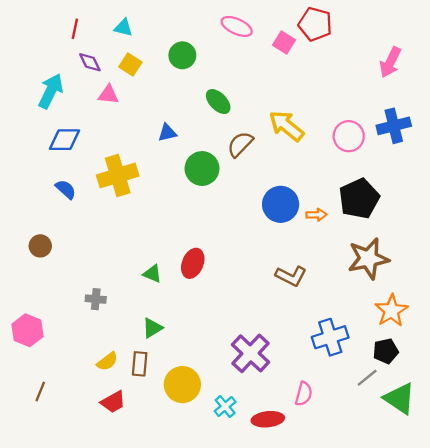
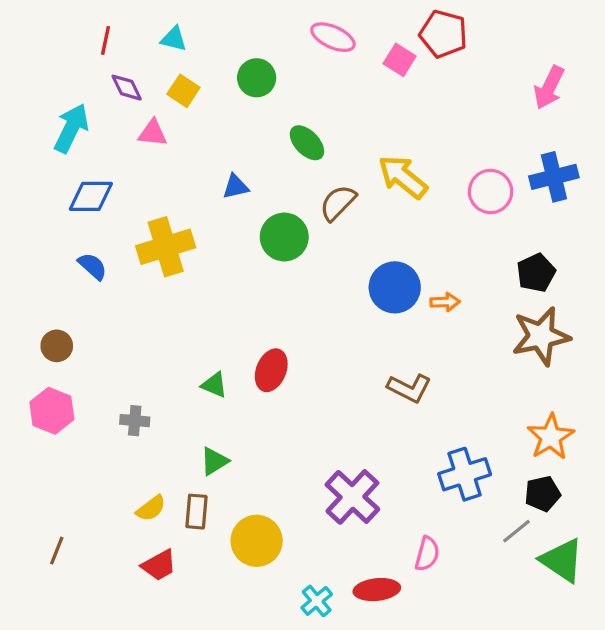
black pentagon: (359, 199) -> (536, 273), moved, size x0.7
brown star: (368, 259) -> (541, 336), moved
pink hexagon: (28, 330) -> (52, 411), moved
cyan cross: (225, 407) -> (317, 601), moved

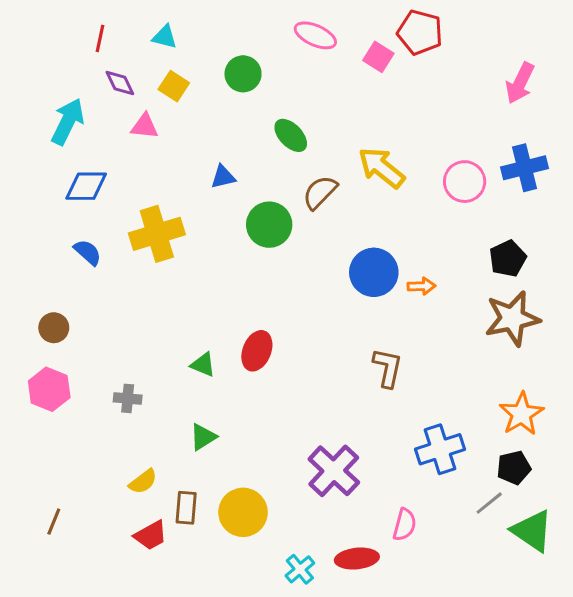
brown L-shape: (409, 388) -> (388, 368), turned -105
brown rectangle: (196, 512) -> (186, 508), moved

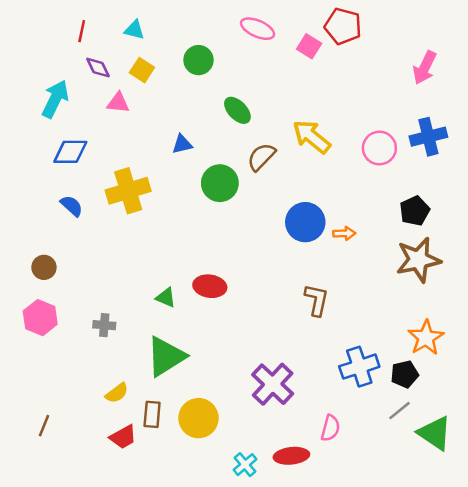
red ellipse: (257, 351) -> (210, 286), turned 76
green triangle: (203, 437) -> (166, 357), size x1.8
black pentagon: (514, 468) -> (405, 374), moved

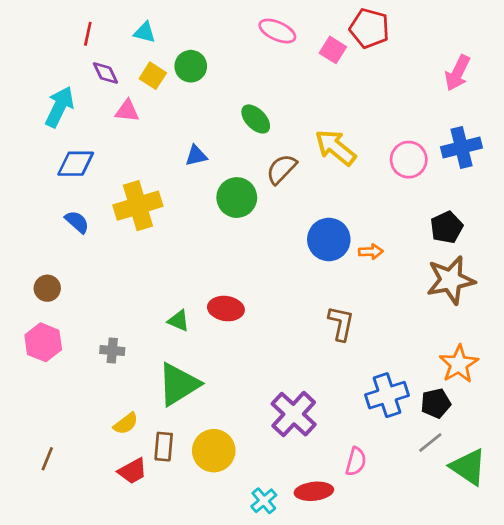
green circle: (198, 60) -> (191, 66), moved

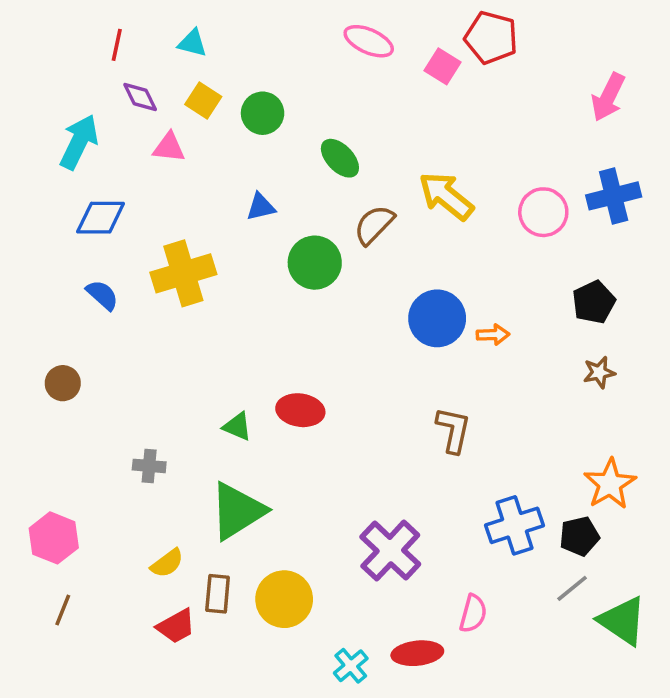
green circle: (191, 66) -> (263, 113), moved
brown star: (451, 280) -> (599, 372), size x0.5
pink hexagon: (43, 342) -> (54, 538), moved

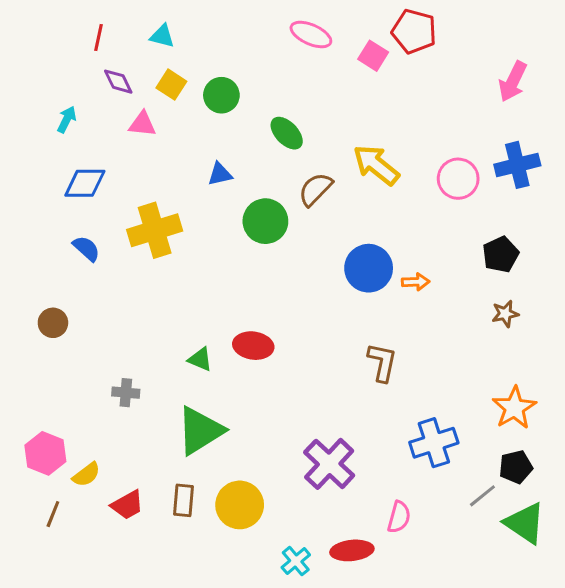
cyan arrow: (79, 142) -> (67, 119), size x0.6
black pentagon: (579, 536) -> (516, 467), moved
yellow semicircle: (167, 563) -> (86, 475), moved
red trapezoid: (176, 626) -> (127, 505), moved

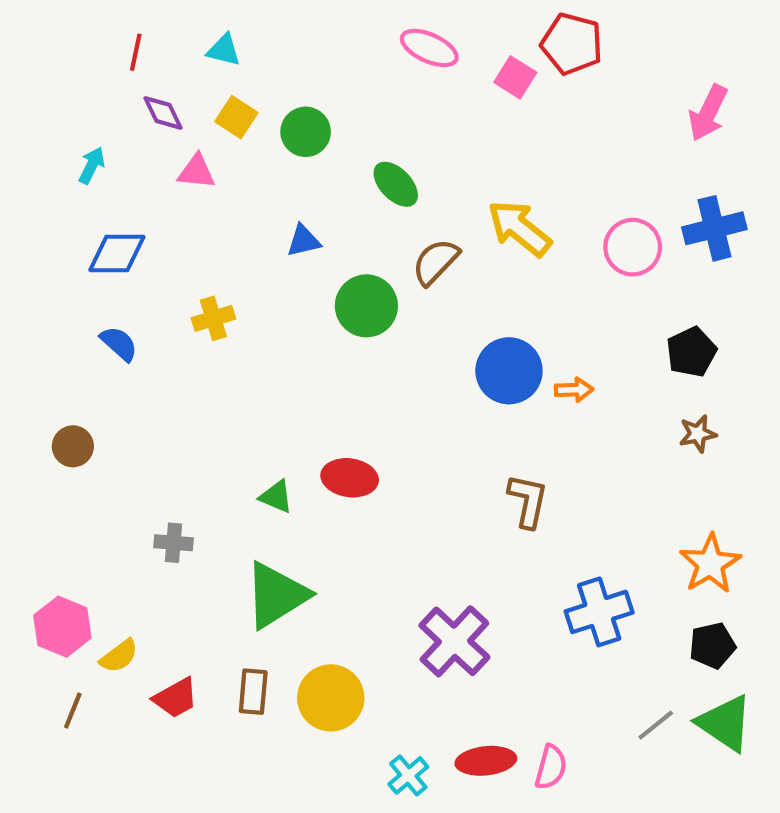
yellow cross: (155, 230) -> (213, 318), size x0.6
gray line: (482, 496) -> (656, 725), moved
pink semicircle: (399, 517) -> (551, 767), moved

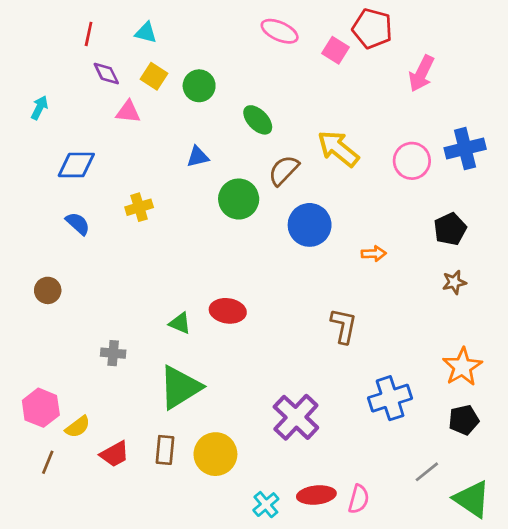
pink arrow: (708, 113) -> (421, 74), moved
cyan arrow: (92, 165) -> (39, 108), moved
blue circle: (509, 371) -> (310, 225), moved
green triangle: (725, 723) -> (472, 499), moved

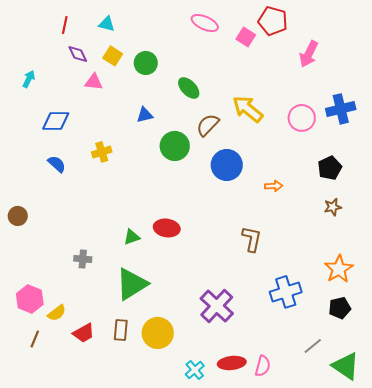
brown circle: (48, 290) -> (18, 216), moved
green triangle: (180, 323) -> (132, 237), turned -42

